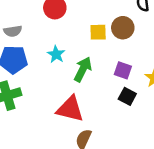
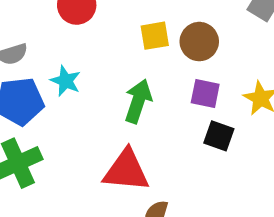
brown circle: (123, 28) -> (199, 42), moved
cyan star: (56, 54) -> (66, 81), moved

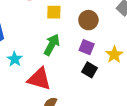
yellow square: (155, 36) -> (54, 12), moved
cyan star: (66, 81) -> (15, 59), moved

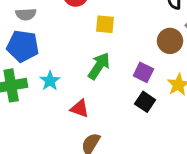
brown circle: (88, 20) -> (170, 41), moved
red triangle: (39, 79) -> (80, 109), size x0.6

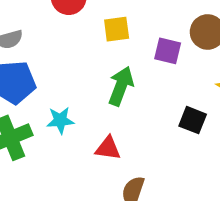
purple square: (143, 72) -> (168, 51), moved
cyan star: (50, 81) -> (60, 120), turned -30

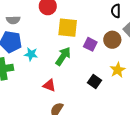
yellow square: (117, 29) -> (68, 28), size x1.5
cyan star: (60, 120) -> (31, 54), moved

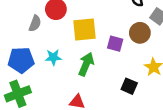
gray semicircle: (13, 20) -> (35, 23), moved, turned -56
cyan star: (31, 54) -> (53, 57), moved

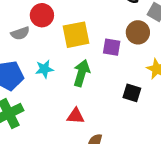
gray semicircle: (35, 23) -> (20, 33), turned 56

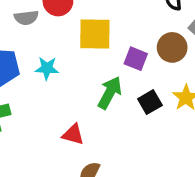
green arrow: (82, 73) -> (110, 93), moved
black square: (132, 93) -> (150, 102), moved, turned 30

